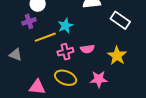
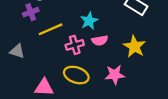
cyan star: (65, 26) -> (89, 21), moved

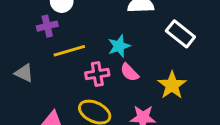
pink semicircle: (100, 40) -> (129, 72), turned 49

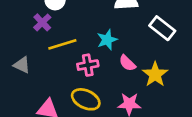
purple cross: (47, 26) -> (42, 22), turned -30
pink semicircle: (129, 72) -> (127, 63), moved

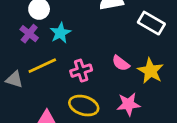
cyan star: (107, 40) -> (60, 33), moved
yellow line: (62, 44) -> (42, 66), moved

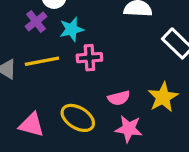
pink semicircle: (121, 63) -> (119, 98), moved, turned -66
pink cross: (81, 71) -> (89, 58), moved

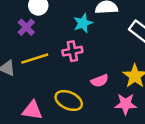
cyan star: (72, 29) -> (83, 23), moved
pink star: (129, 129) -> (126, 104), moved

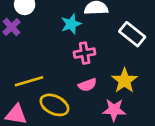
pink cross: (72, 51) -> (85, 53), moved
yellow line: (35, 59) -> (29, 81), moved

